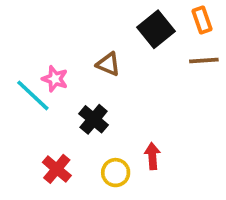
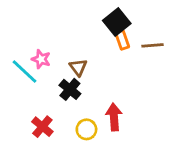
orange rectangle: (202, 20) -> (122, 40), moved
brown triangle: (108, 64) -> (78, 67), moved, turned 30
red arrow: (152, 156) -> (114, 117), size x1.4

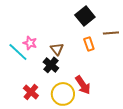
orange rectangle: (122, 40) -> (89, 44), moved
red arrow: (114, 117) -> (83, 85), turned 150
yellow circle: (86, 129) -> (63, 94), size x1.5

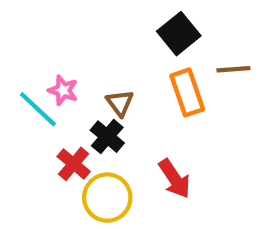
orange rectangle: (89, 44) -> (187, 92), size x1.5
red cross: (31, 92) -> (74, 164), moved
yellow circle: (63, 94) -> (107, 198), moved

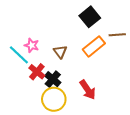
orange rectangle: (187, 92) -> (94, 46), turned 70
black cross: (107, 137) -> (53, 79), moved
red cross: (74, 164) -> (37, 72), moved

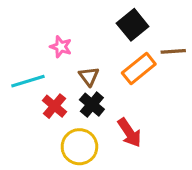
pink star: (32, 45) -> (61, 47), moved
cyan line: (19, 55) -> (28, 81), turned -60
black cross: (53, 79) -> (92, 105), moved

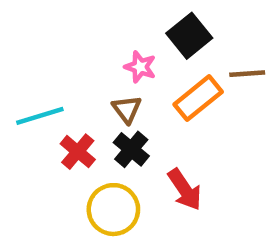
pink star: (61, 47) -> (140, 67), moved

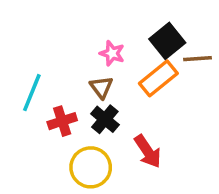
black square: (189, 36) -> (167, 41), moved
cyan line: (40, 116) -> (32, 93), turned -51
red cross: (78, 152) -> (62, 121), turned 32

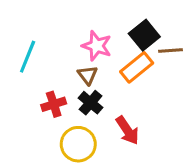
pink star: (112, 53) -> (97, 46), size x1.4
cyan line: (32, 93) -> (28, 57), moved

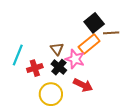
pink star: (97, 46) -> (75, 59), moved
cyan line: (28, 57) -> (18, 55), moved
red arrow: (127, 130) -> (83, 85), turned -30

